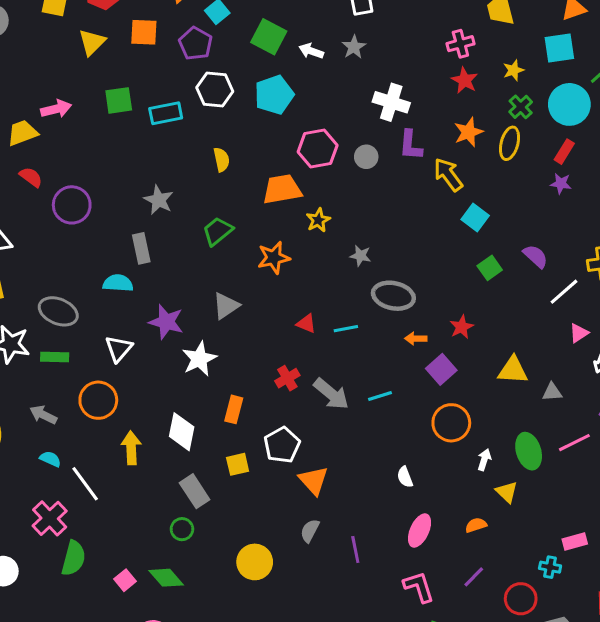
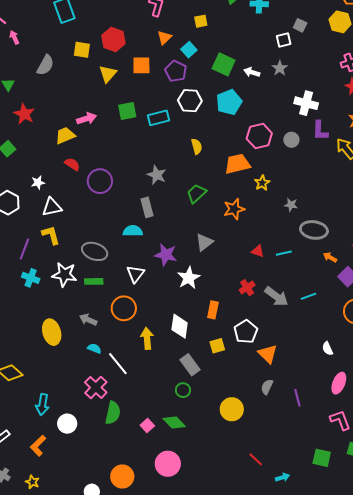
orange arrow: (416, 339) -> (330, 257), turned 32

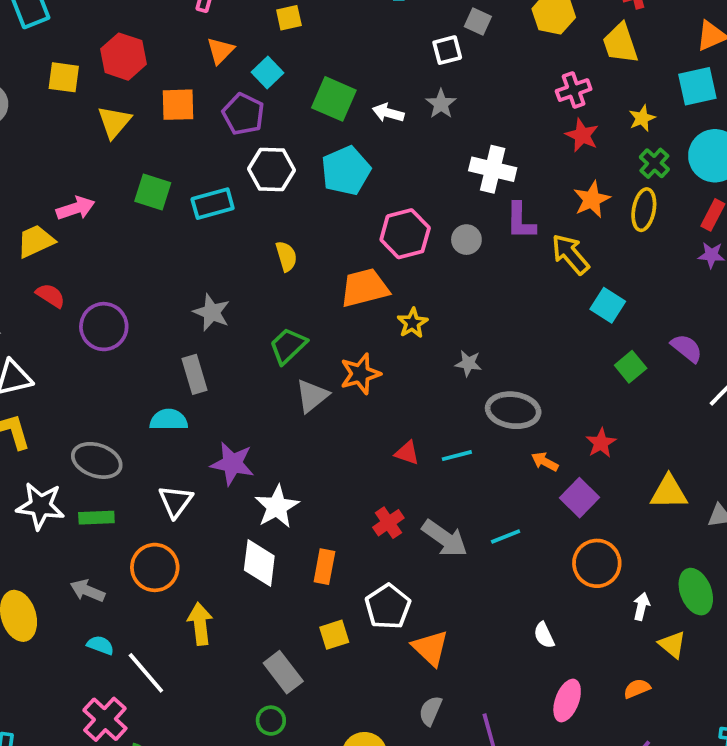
green square: (127, 111) -> (153, 192), turned 30
gray triangle: (204, 242) -> (312, 396), moved
white diamond: (180, 326) -> (259, 563), moved

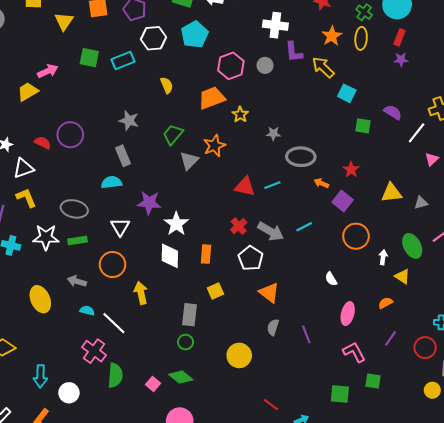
red semicircle: (50, 296) -> (43, 143), moved
green square: (631, 367) -> (363, 126), turned -35
red triangle: (407, 453) -> (245, 187), size x1.5
white pentagon: (388, 607) -> (251, 258), moved
gray rectangle: (283, 672) -> (189, 315), turned 50

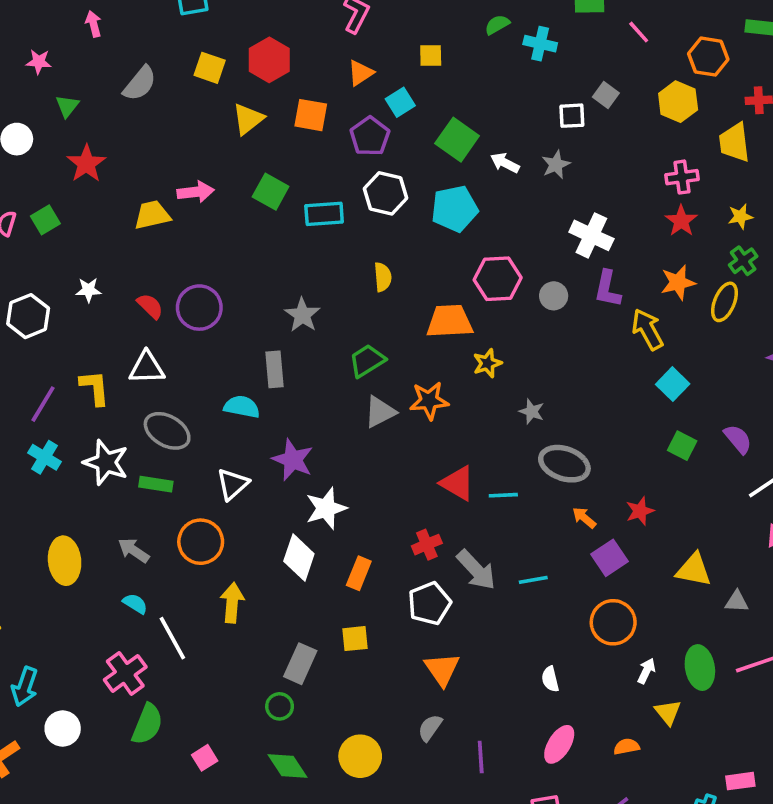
white triangle: (24, 168) -> (147, 368), moved
green diamond: (181, 377) -> (288, 766), moved

